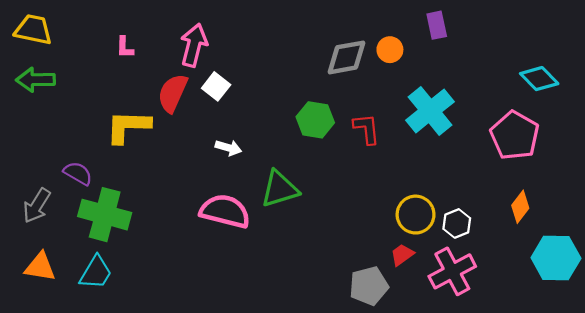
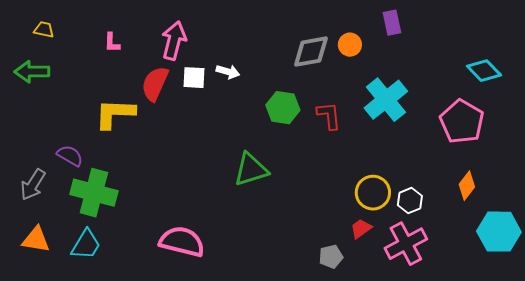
yellow trapezoid: (33, 30) -> (44, 30), moved, size x0.6
white square: (216, 86) -> (194, 78), turned -35
white arrow: (228, 148) -> (228, 72), moved
pink semicircle: (225, 211) -> (182, 242), moved
gray pentagon: (369, 286) -> (331, 257), size x0.7

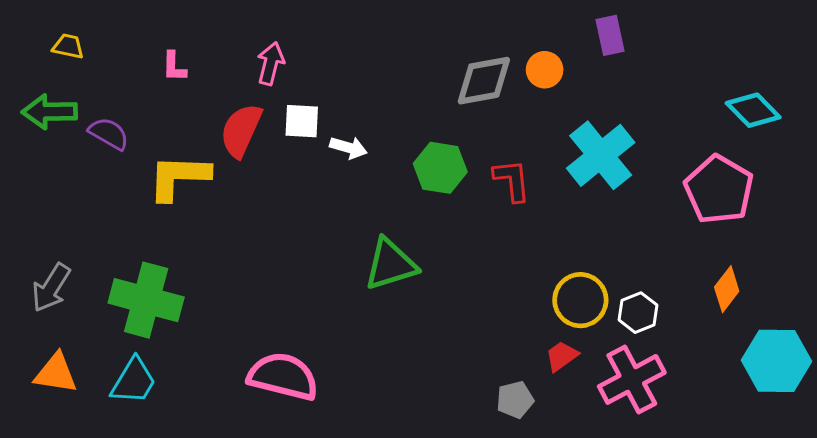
pink arrow: (174, 41) -> (271, 63), size x0.7
white arrow: (228, 72) -> (348, 148), moved
purple semicircle: (70, 156) -> (109, 134), moved

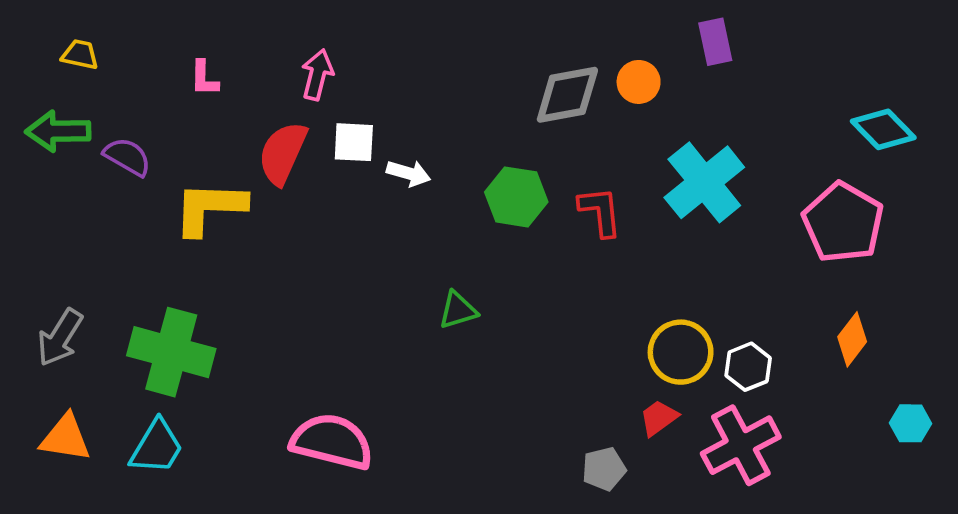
green triangle: (390, 264) -> (458, 310), size x0.6
cyan hexagon: (777, 361) -> (911, 423), size x0.5

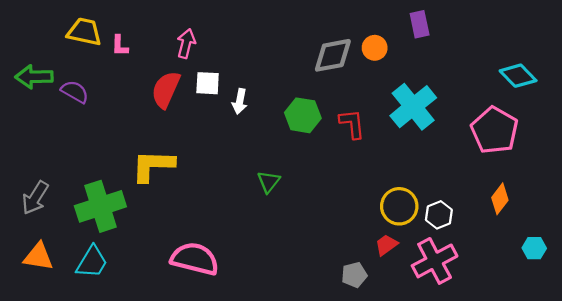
yellow trapezoid: (80, 55) -> (84, 32), moved, size x1.6
white arrow: (409, 173) -> (240, 101), turned 85
yellow L-shape: (210, 208) -> (153, 166), moved
green triangle: (458, 310) -> (269, 182), turned -35
green cross: (171, 352) -> (100, 206), turned -33

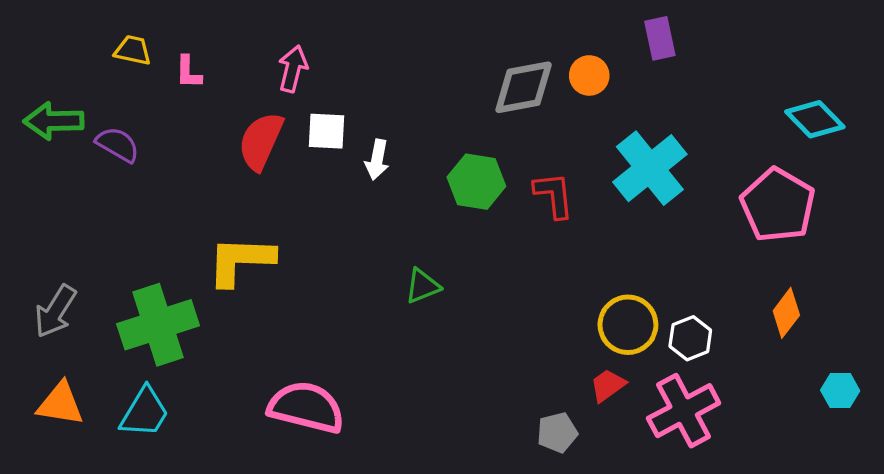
yellow trapezoid: (84, 32) -> (133, 50), size x0.7
green triangle: (269, 182) -> (422, 286), turned 30

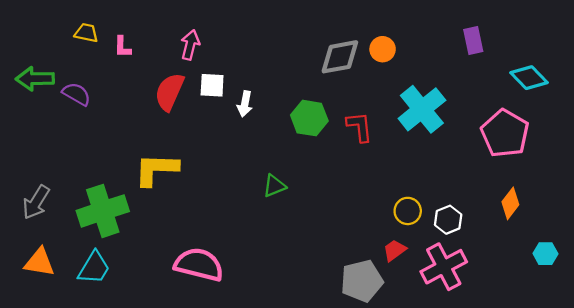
purple rectangle: (660, 38) -> (473, 40), moved
yellow circle: (628, 325) -> (408, 211), size x0.7
gray pentagon: (557, 433) -> (362, 281), size x1.6

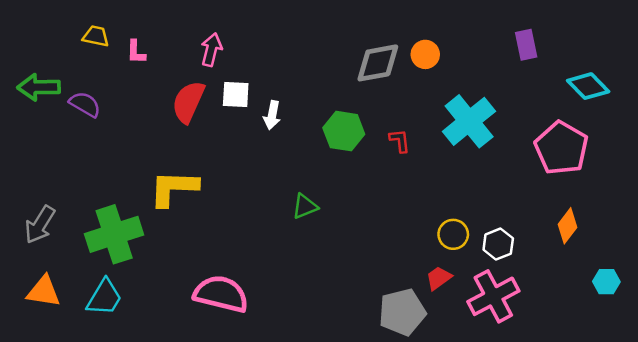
red L-shape: (360, 127) -> (400, 141), size x0.7

